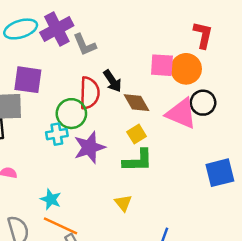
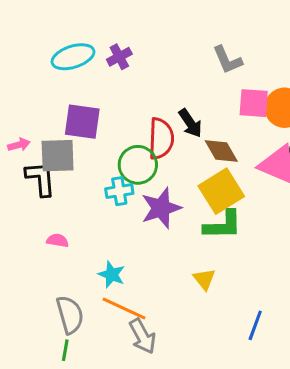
purple cross: (57, 29) -> (119, 57), size x0.6
gray L-shape: (85, 45) -> (227, 60), moved
yellow square: (137, 134) -> (221, 191), size x1.8

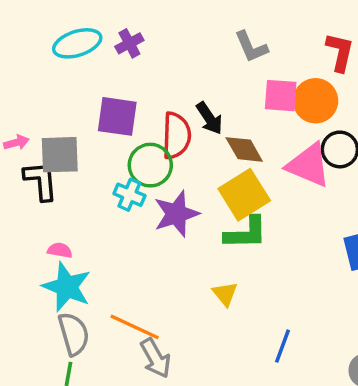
purple square: (82, 122) -> (117, 116), moved
cyan cross: (119, 191) -> (129, 195), turned 32
cyan star: (112, 274) -> (67, 287), moved, size x1.6

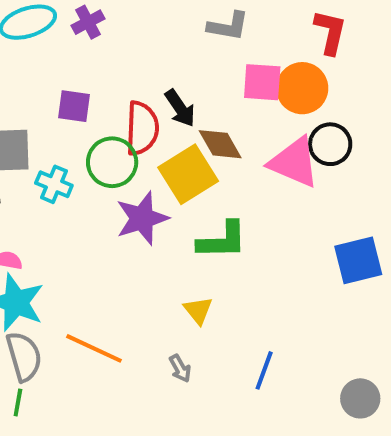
gray L-shape: (251, 47) -> (228, 26), turned -57
purple square: (117, 116) -> (74, 106), size x0.7
cyan cross: (129, 195) -> (54, 184), moved
yellow square: (244, 195) -> (188, 174), moved
gray arrow: (155, 358) -> (180, 368), moved, size x0.6

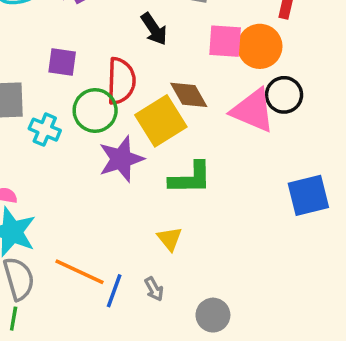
black arrow: (180, 108) -> (154, 29), moved
blue line: (264, 370) -> (114, 291), moved
gray circle: (360, 398) -> (213, 315), moved

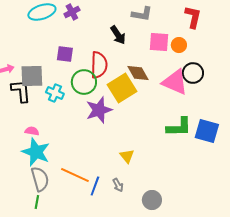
orange circle: (260, 46) -> (179, 45), size x0.6
green L-shape: (190, 178) -> (179, 127), moved
blue square: (308, 195) -> (207, 131), turned 30

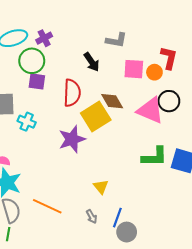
red L-shape: (193, 17) -> (169, 58), moved
green circle: (84, 82) -> (32, 61), moved
blue line: (95, 186) -> (117, 218), moved

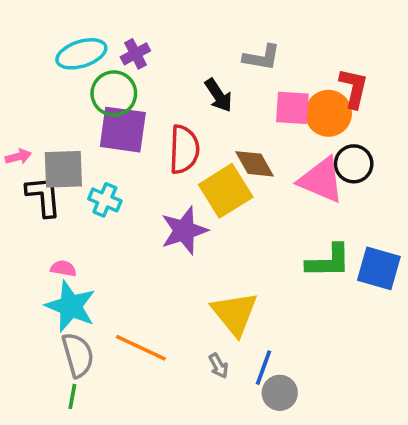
orange circle: (154, 72) -> (328, 113), size x1.6
purple square: (37, 81) -> (123, 130), size x1.6
yellow triangle: (101, 187) -> (235, 313), size x1.8

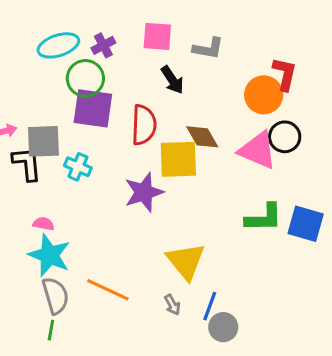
pink square: (292, 108) -> (157, 36), moved
yellow square: (226, 191) -> (178, 159), turned 30

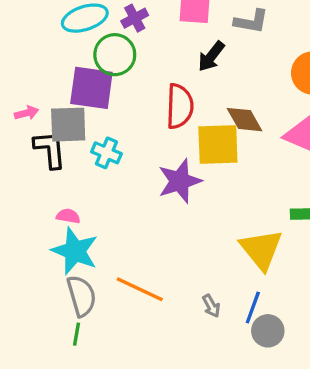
black arrow: (172, 80) -> (211, 56), turned 72
purple square: (93, 108) -> (91, 88), moved
yellow triangle: (186, 261) -> (261, 249), moved

